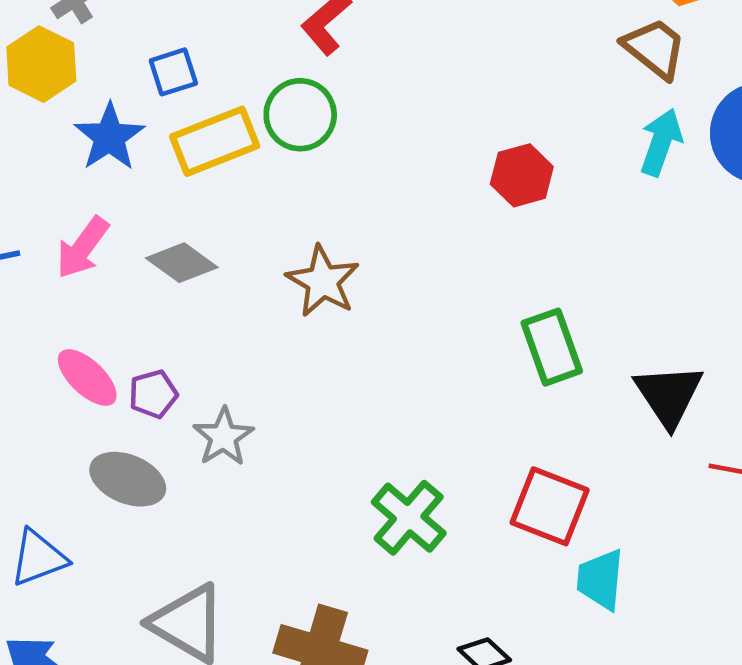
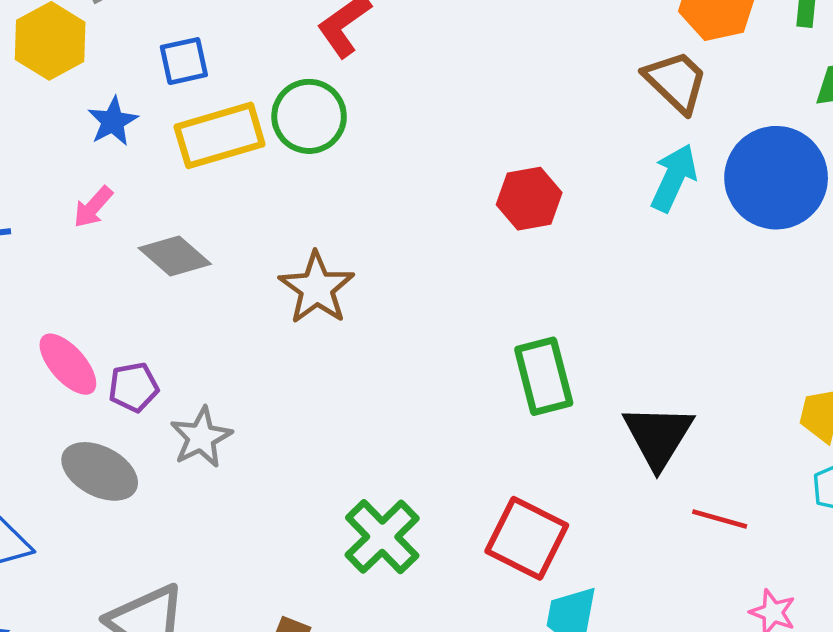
blue star: (109, 137) -> (113, 121), size x0.7
pink arrow: (83, 248) -> (93, 207), moved, size x0.7

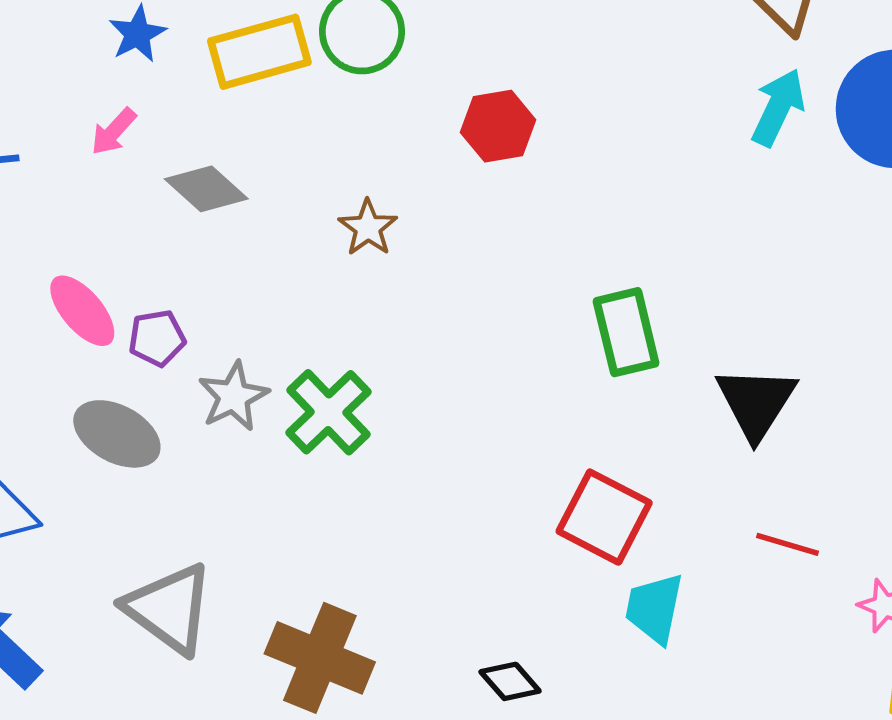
red hexagon: (529, 199) -> (498, 126), moved
brown star: (317, 288) -> (368, 228), size x0.7
red line: (720, 519) -> (788, 544), moved
green cross: (382, 537) -> (328, 412), moved

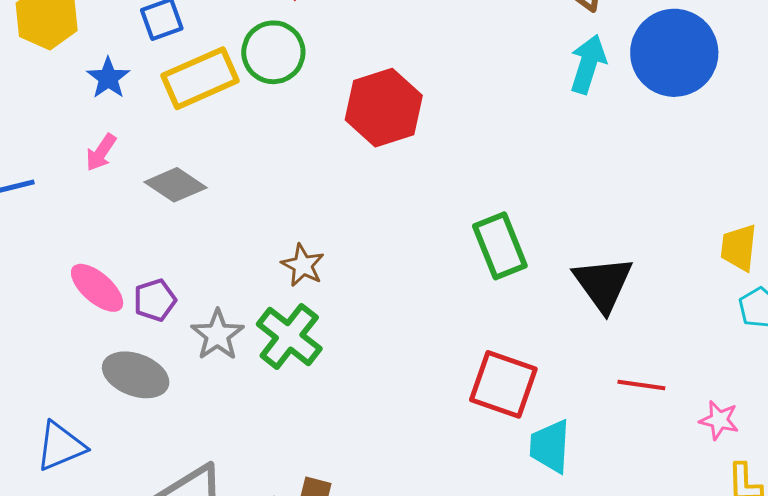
red hexagon: (498, 126) -> (384, 108), size x1.4
brown star: (368, 228) -> (303, 265), moved

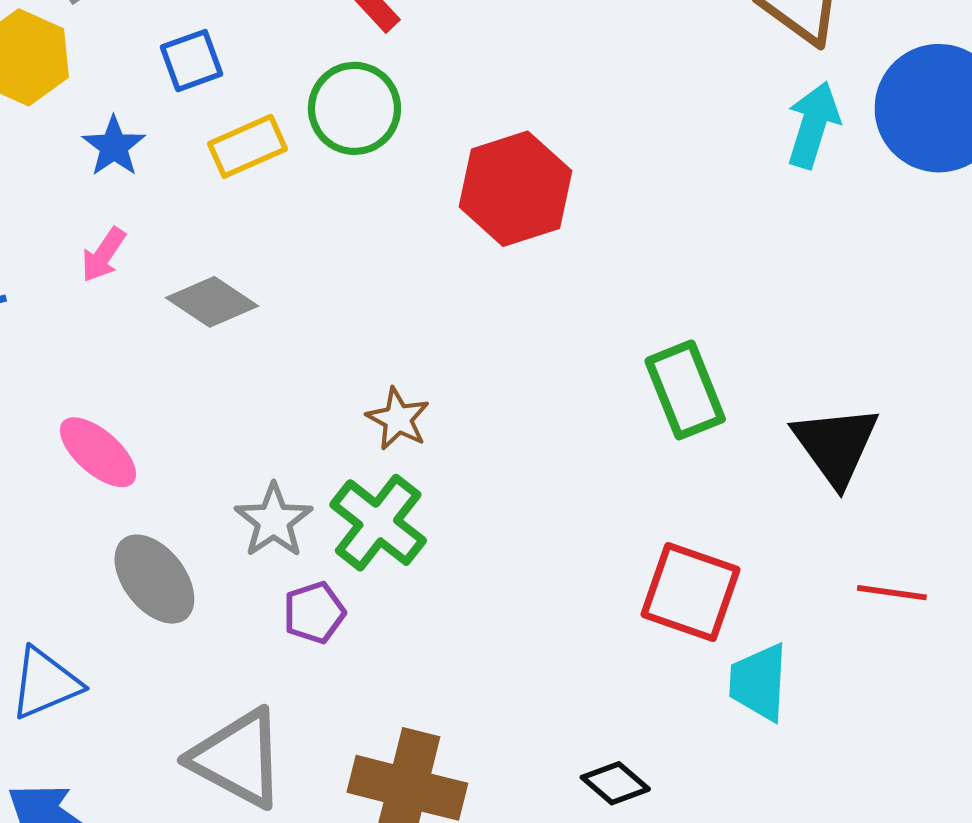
yellow rectangle: (200, 78) -> (247, 146), size x0.7
purple pentagon: (155, 300) -> (314, 613), moved
gray ellipse: (136, 375) -> (154, 579), turned 32

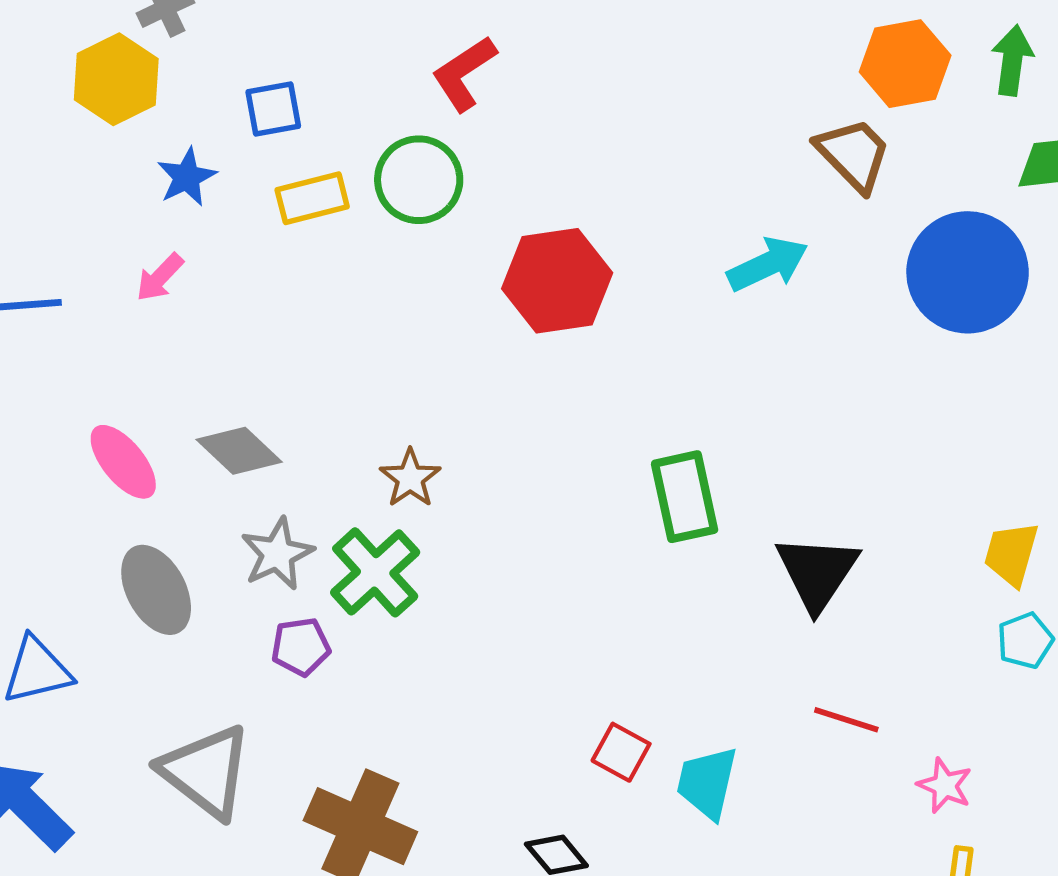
cyan arrow: (813, 125) -> (768, 264), moved, turned 38
gray diamond: (212, 302) -> (239, 451), moved
red square: (691, 592) -> (621, 752), moved, size x0.6

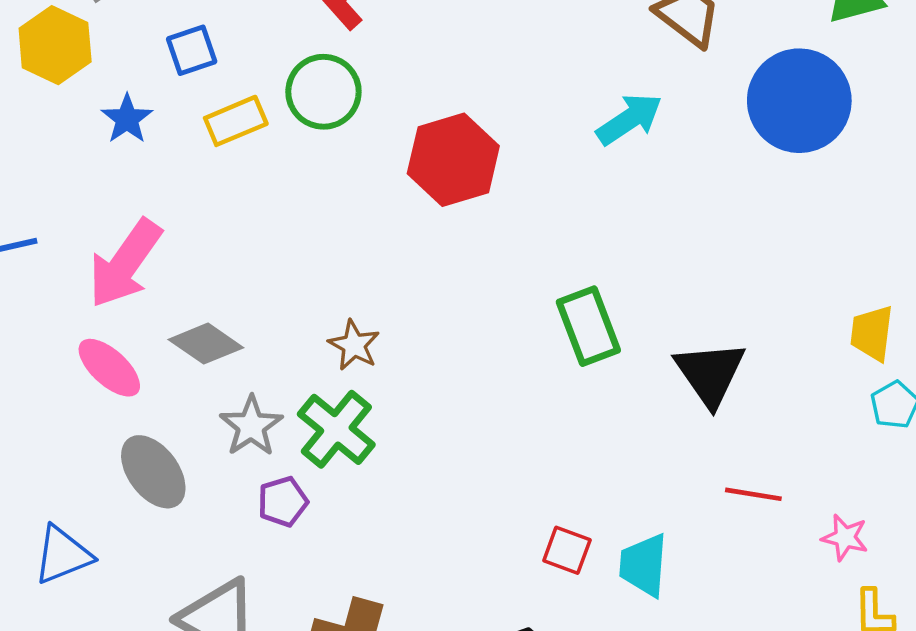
pink arrow: (160, 277) -> (125, 263), moved, size x2.0

